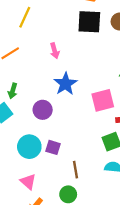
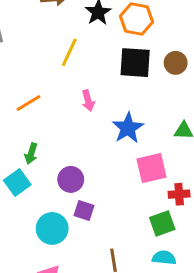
yellow line: (25, 17) -> (69, 52), moved
blue star: (65, 84) -> (128, 128), moved
purple square: (53, 147) -> (84, 210), moved

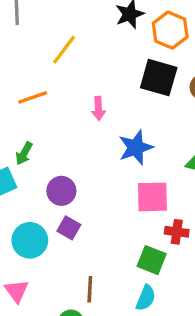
yellow line: (69, 52) -> (64, 50), moved
green square: (162, 223) -> (152, 260), turned 30
cyan semicircle: (164, 258) -> (146, 298), turned 95

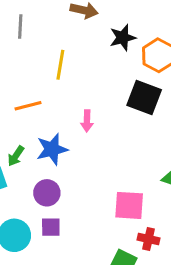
yellow line: (64, 50) -> (60, 65), turned -32
blue star: (136, 148) -> (52, 149), moved
purple square: (69, 228) -> (51, 227), turned -35

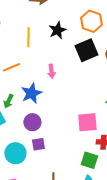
black star: (123, 38) -> (57, 30), moved
black square: (144, 98) -> (86, 50), turned -35

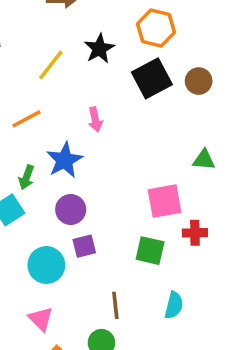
yellow line: (28, 37) -> (51, 65), turned 42
green square: (89, 160) -> (150, 251), moved

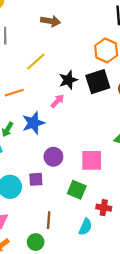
black star: (99, 49) -> (68, 80), moved
pink arrow: (95, 120) -> (57, 101), turned -136
purple circle: (71, 209) -> (53, 157), moved
red cross: (195, 233) -> (104, 208), moved

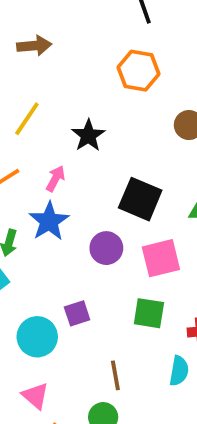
black square: (98, 82) -> (140, 199), moved, turned -35
pink arrow: (57, 101) -> (55, 179), moved
purple circle: (53, 157) -> (106, 248), moved

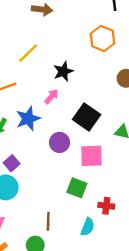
pink arrow: (55, 179) -> (51, 96), moved
purple square: (77, 313) -> (12, 163), moved, turned -35

